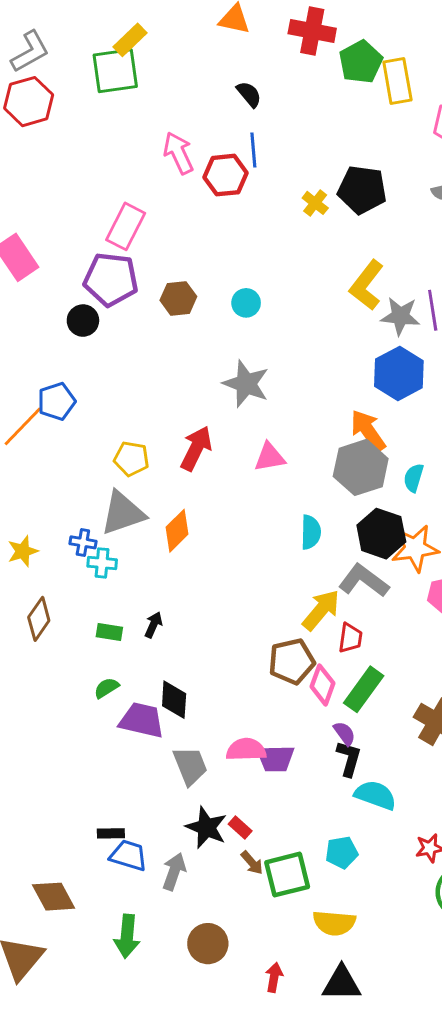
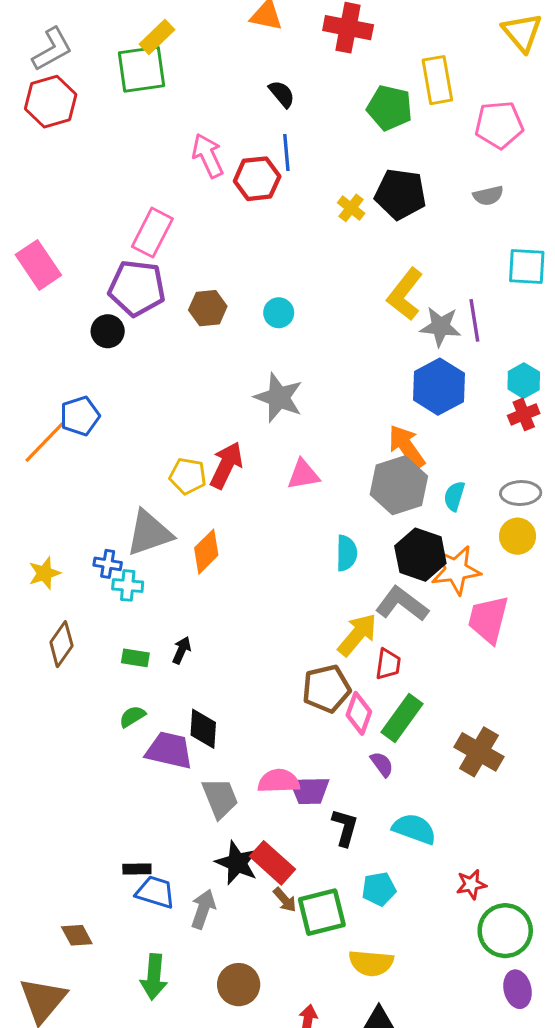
green pentagon: (361, 62) -> (390, 108), moved, turned -30
yellow pentagon: (131, 459) -> (188, 476), moved
black L-shape: (349, 758) -> (345, 827), moved
red rectangle: (240, 827) -> (273, 863), size x1.8
brown diamond: (54, 897) -> (77, 935), size x0.7

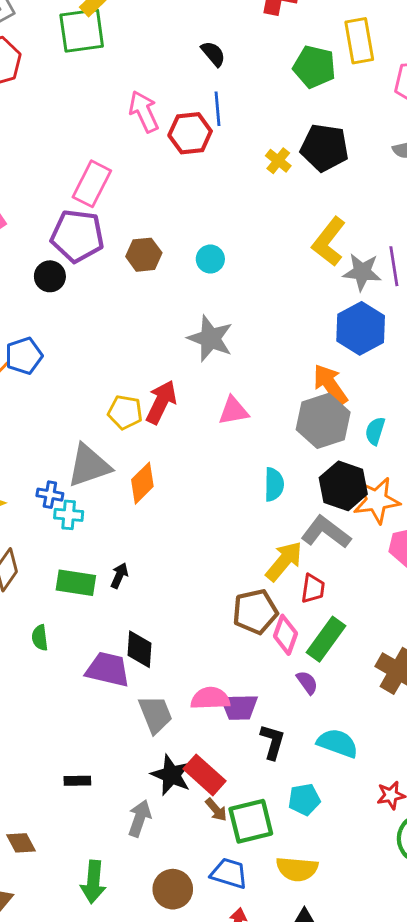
green rectangle: (135, 658) -> (76, 583), size x1.5
green semicircle: (132, 716) -> (40, 638), moved, turned -65
blue trapezoid: (155, 892) -> (229, 873), moved

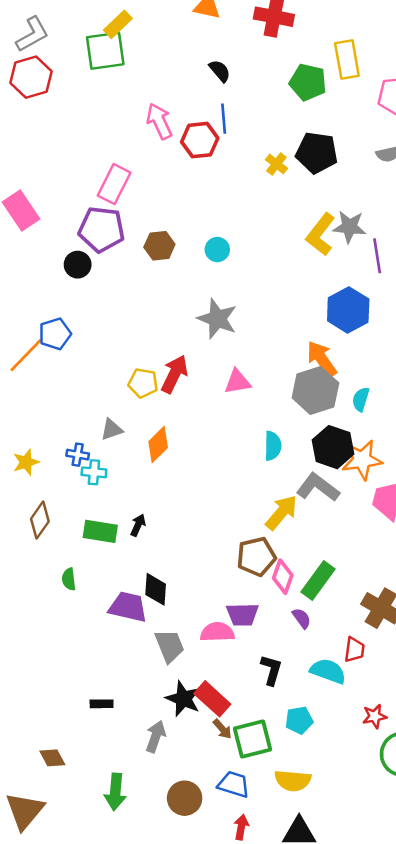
gray star: (362, 272) -> (349, 227), moved
gray triangle: (89, 466) -> (112, 429), size x0.6
red trapezoid: (313, 589) -> (354, 650), moved
purple trapezoid: (239, 707) -> (242, 614), moved

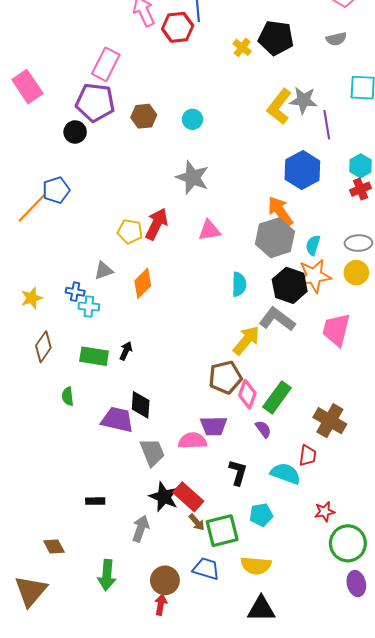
orange star: (362, 460) -> (314, 276), moved
red arrow: (241, 827) -> (161, 605), moved

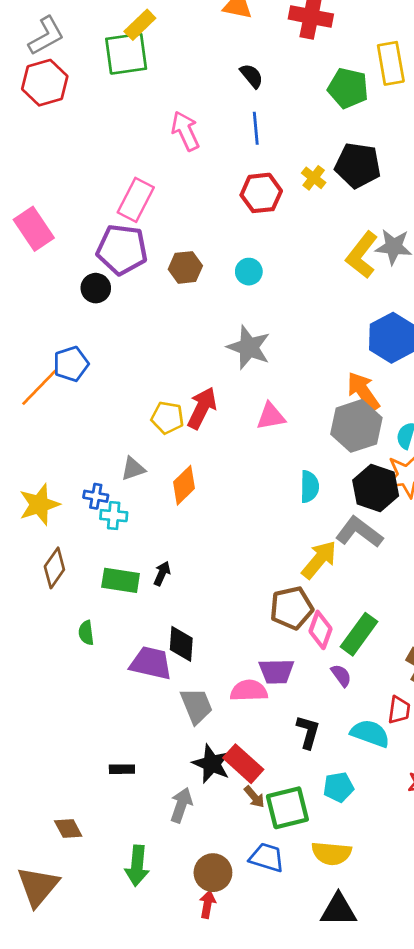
red hexagon: (178, 27) -> (261, 193), moved
yellow star: (32, 298) -> (39, 505), size x1.4

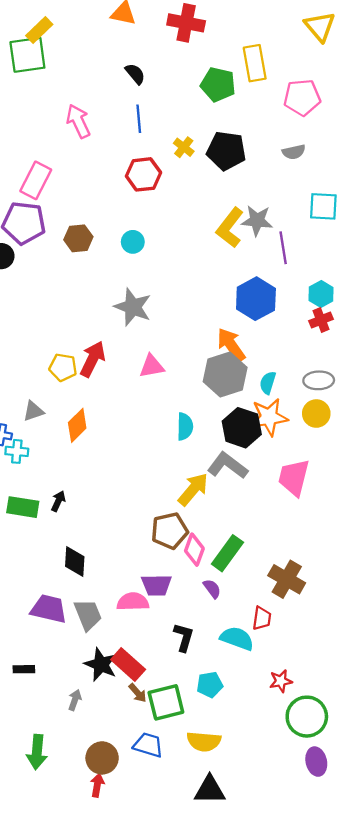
yellow cross: (314, 178) -> (184, 147), moved
purple trapezoid: (151, 663) -> (49, 609), moved
gray arrow: (181, 805) -> (75, 700), size x0.7

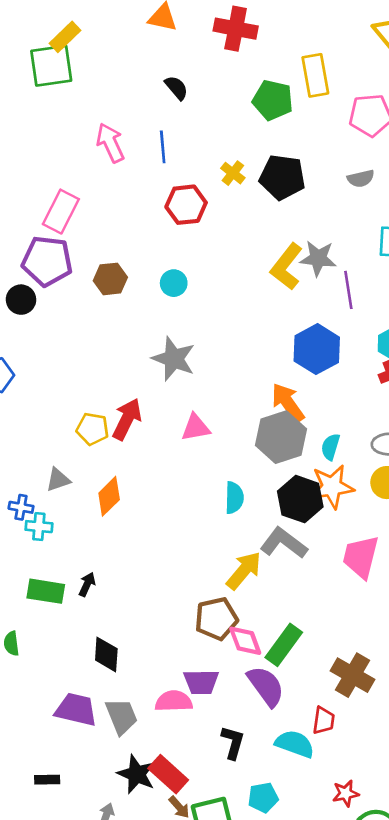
blue line: (139, 119) -> (163, 147), moved
pink diamond: (194, 550) -> (245, 641), turned -40
purple semicircle: (212, 589) -> (266, 686), size x1.8

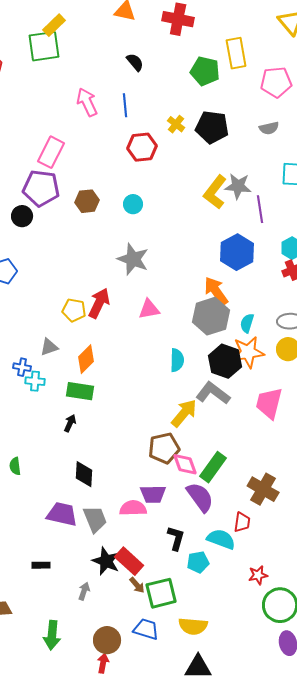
green rectangle: (46, 591) -> (80, 391), moved
cyan pentagon: (263, 798) -> (198, 562), moved

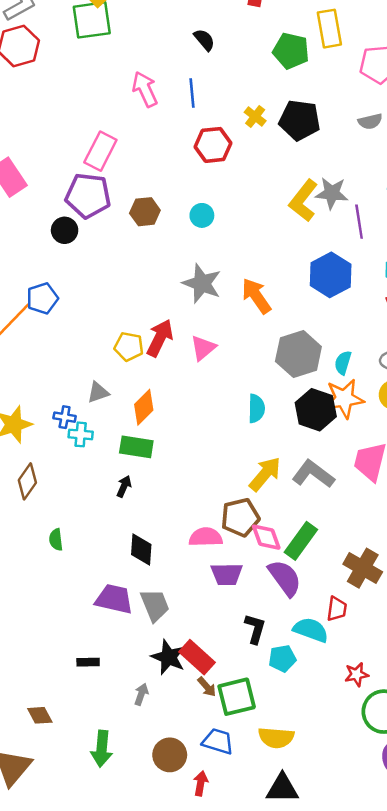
orange arrow: (216, 291) -> (256, 296), moved
pink triangle: (149, 309) -> (203, 348), moved, turned -30
gray L-shape: (213, 393) -> (313, 474), moved
pink semicircle: (133, 508) -> (206, 537), moved
red arrow: (103, 663) -> (201, 783), moved

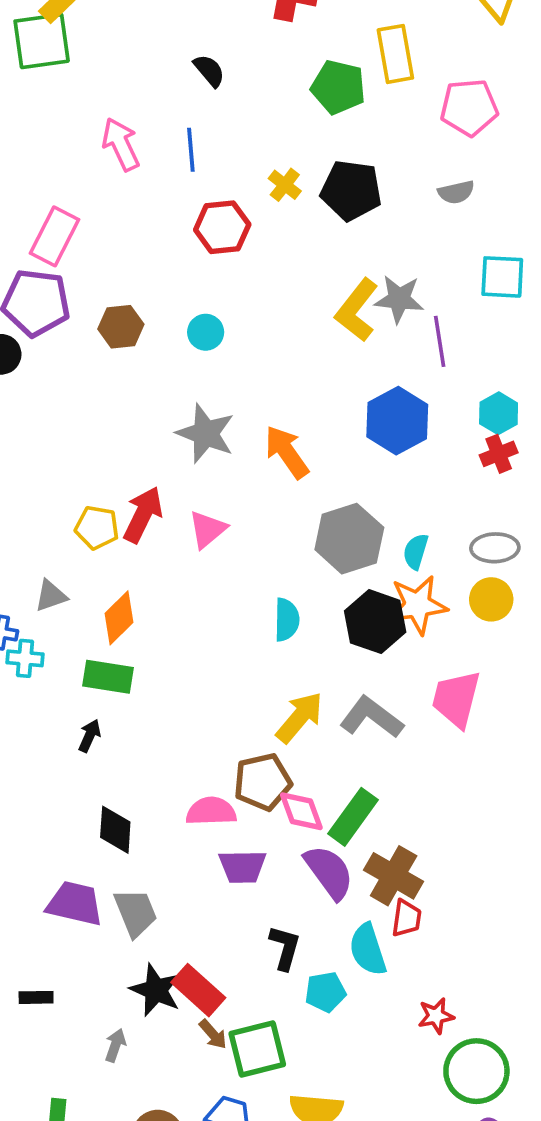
brown cross: (363, 568) -> (394, 876), moved
cyan semicircle: (311, 630) -> (368, 950), turned -128

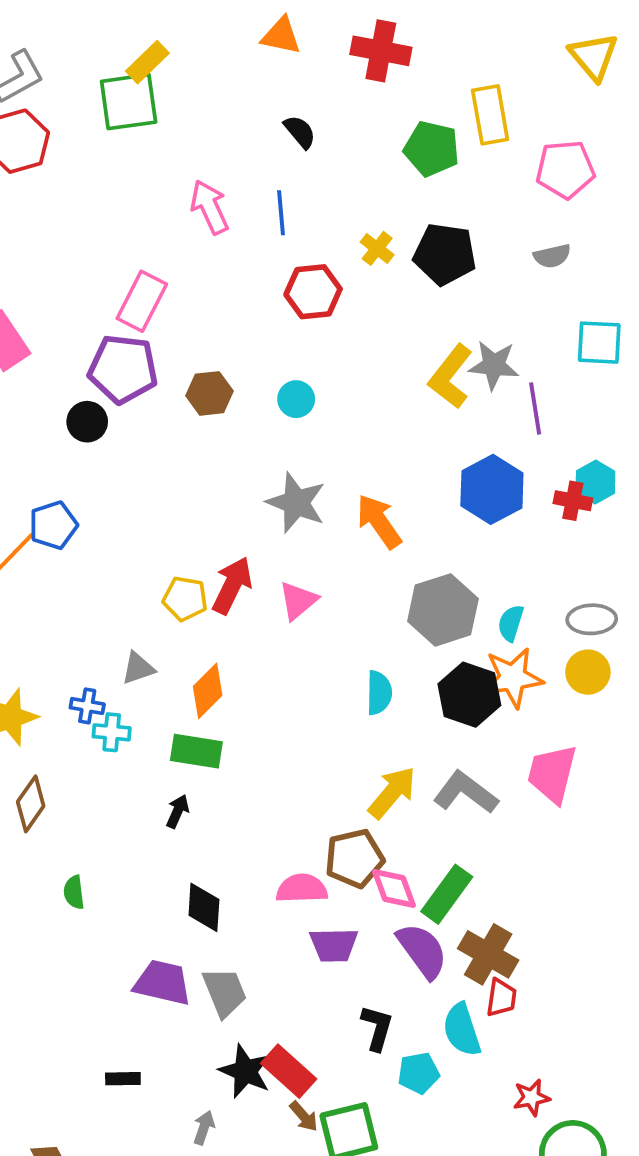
red cross: (499, 454) -> (573, 501), moved, turned 33

